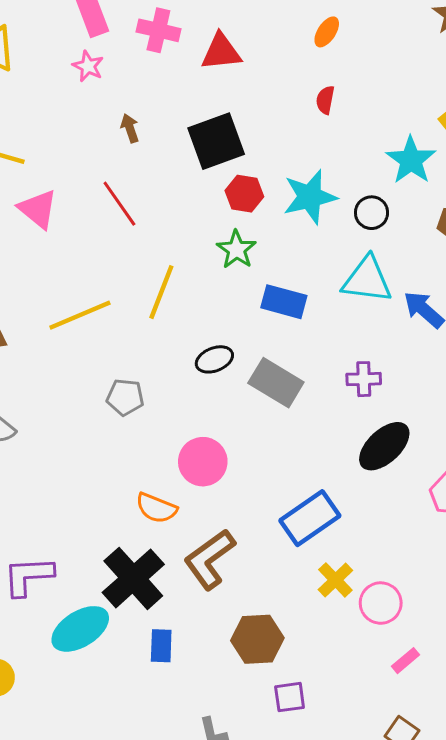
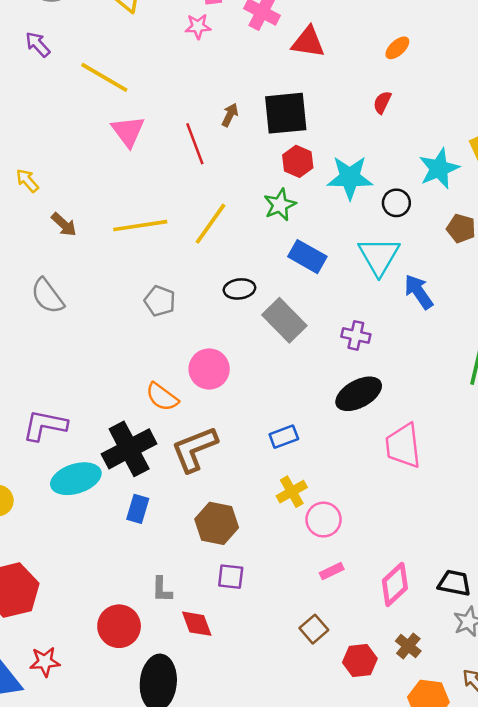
pink star: (88, 66) -> (198, 26), turned 30
brown arrow: (130, 128) -> (230, 115), moved, turned 30
cyan triangle: (367, 280) -> (379, 256), turned 39
blue rectangle: (310, 518) -> (284, 437), size x0.6

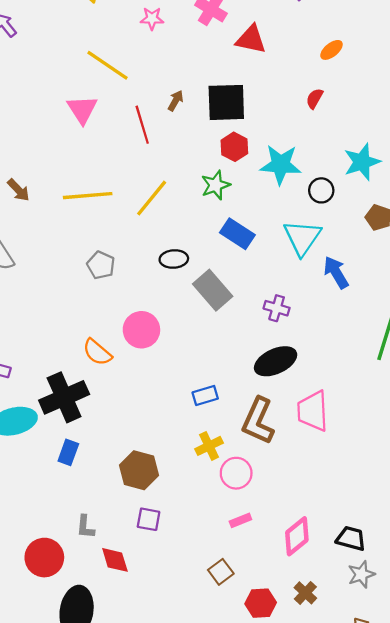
yellow line: (104, 77) -> (107, 65), moved
brown L-shape: (194, 449) -> (258, 421), moved, turned -48

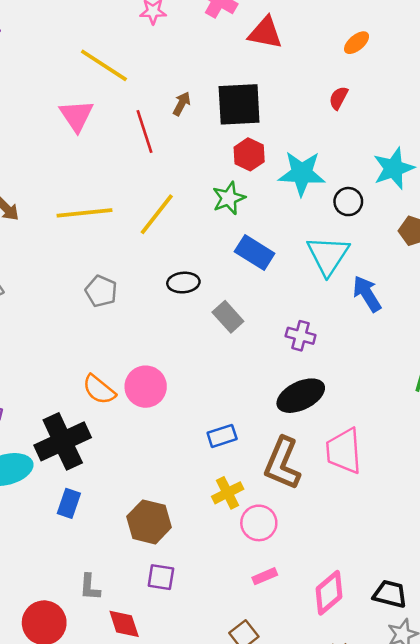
gray rectangle: (213, 290) -> (228, 317), size x0.7
pink circle: (141, 330) -> (146, 387), moved

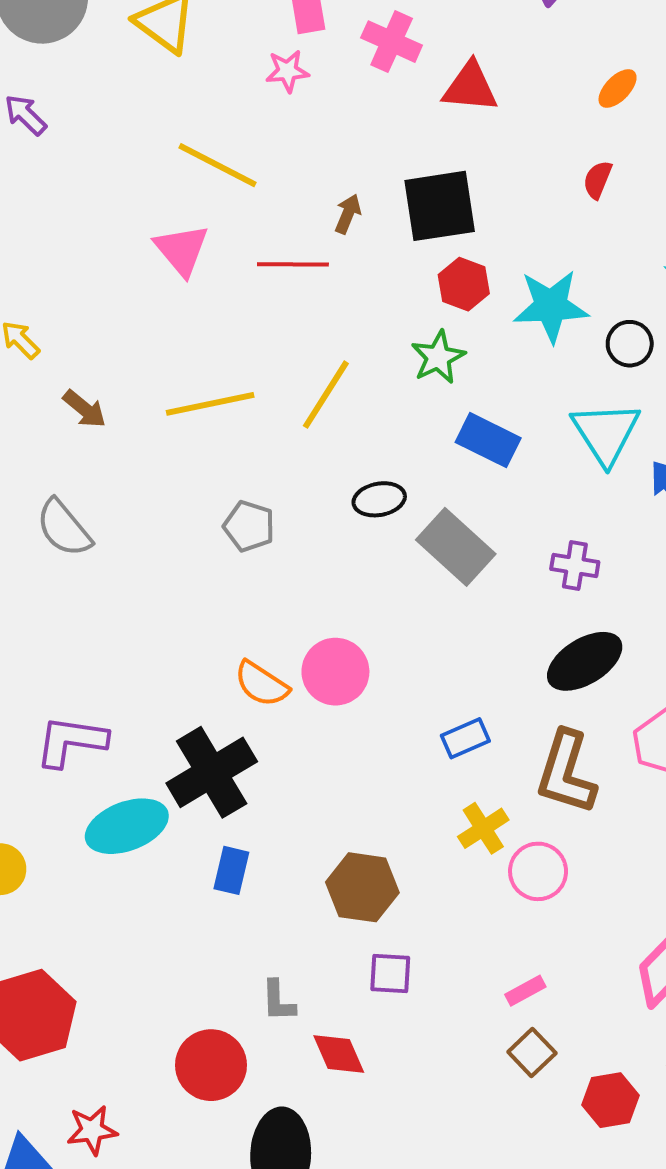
red line: (144, 132) -> (293, 264), turned -66
gray rectangle: (228, 317) -> (456, 547), size x1.5
pink rectangle: (265, 576) -> (525, 991), moved

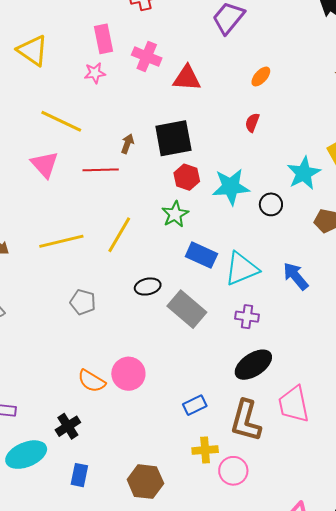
cyan triangle: (606, 433) -> (242, 269), moved, turned 42
black cross: (212, 772) -> (68, 426), size x0.6
yellow cross: (483, 828) -> (205, 450), turned 30

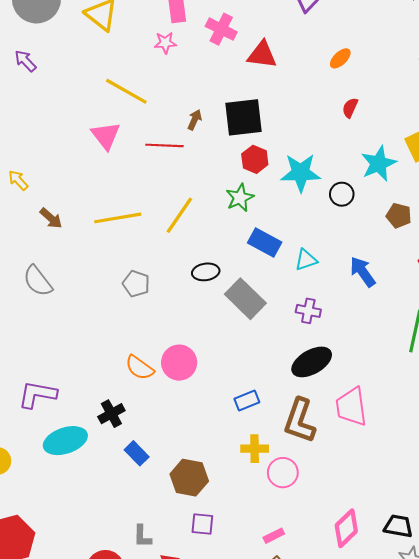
red semicircle: (252, 123) -> (350, 108), moved
cyan triangle: (242, 269) -> (306, 260), size x0.6
blue rectangle: (79, 475) -> (137, 453), moved, turned -60

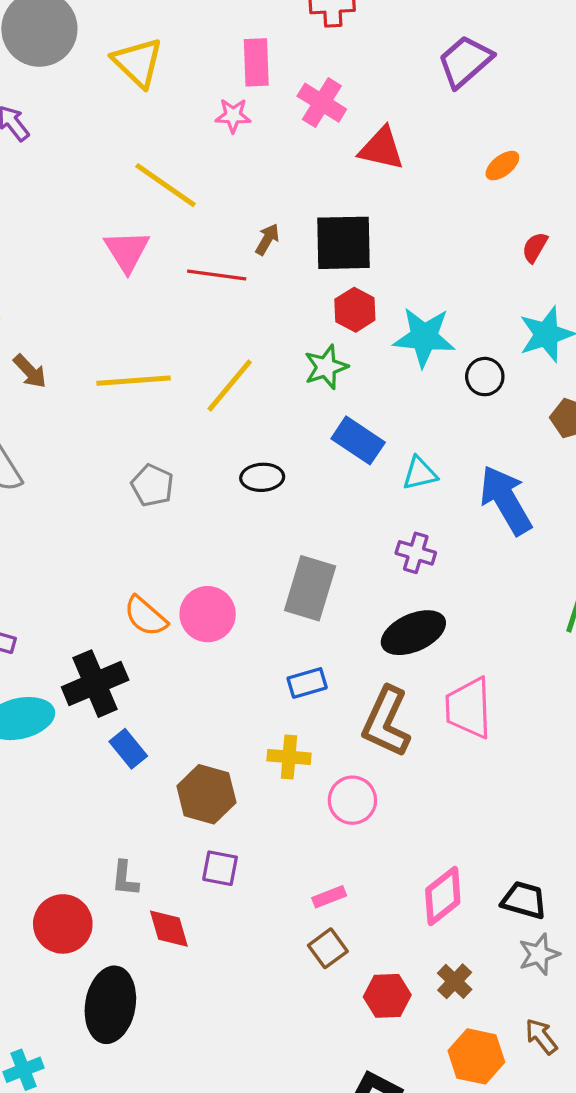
red semicircle: (350, 108) -> (535, 247), moved
blue arrow: (363, 272) -> (506, 500), size x1.4
gray rectangle: (245, 299) -> (310, 588), moved, turned 57
black cross: (111, 414) -> (95, 684), size x1.5
yellow cross: (255, 449) -> (289, 757), moved

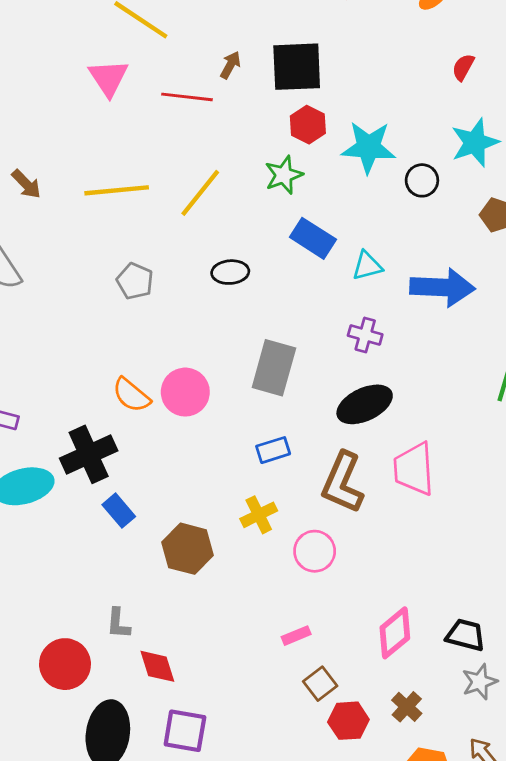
blue arrow: (506, 500) -> (442, 287), turned 124
yellow cross: (289, 757) -> (259, 515), turned -30
purple square: (220, 868) -> (185, 731), moved, size x1.4
brown square: (328, 948) -> (320, 684), moved

